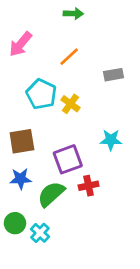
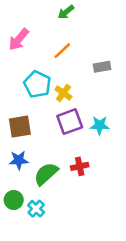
green arrow: (73, 14) -> (66, 12), turned 140
purple square: (68, 159) -> (70, 122), moved

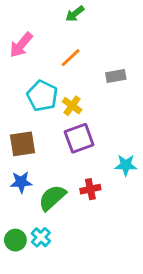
cyan star: (100, 125) -> (126, 165), moved
green circle: (14, 200) -> (15, 240), moved

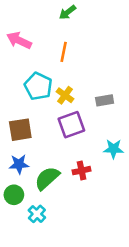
pink arrow: (21, 45) -> (19, 40), turned 75
orange line: (71, 58) -> (64, 52), turned -36
gray rectangle: (116, 76) -> (105, 100), moved
green circle: (15, 240) -> (14, 195), moved

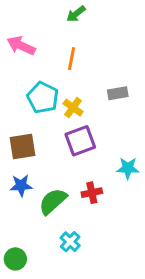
gray rectangle: (105, 100) -> (118, 93), moved
green circle: (14, 195) -> (15, 259), moved
cyan cross: (37, 214) -> (70, 242), moved

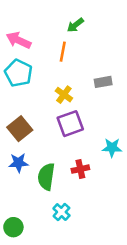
green arrow: (76, 14) -> (75, 25), moved
cyan pentagon: (43, 98) -> (18, 73), moved
brown square: (23, 147) -> (20, 129), turned -30
green semicircle: (53, 201) -> (46, 177), turned -40

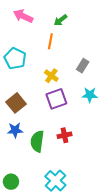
pink arrow: (18, 40) -> (23, 16), moved
gray rectangle: (103, 82) -> (83, 66), turned -48
cyan star: (112, 148) -> (90, 95), moved
cyan cross: (61, 212) -> (55, 181), moved, size x1.5

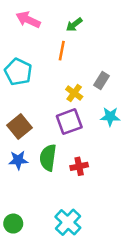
yellow cross: (51, 76) -> (74, 93), moved
green semicircle: (37, 141) -> (48, 158), moved

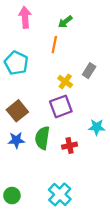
pink arrow: (28, 20) -> (25, 17), turned 60
cyan star: (110, 117) -> (97, 127), moved

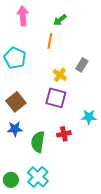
purple square: (61, 106) -> (56, 98), turned 35
green semicircle: (42, 138) -> (38, 142), moved
cyan cross: (60, 194) -> (38, 177), moved

